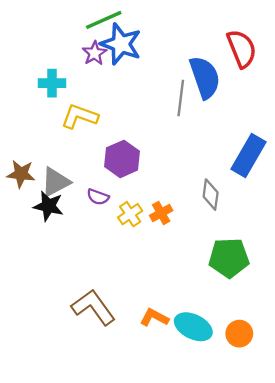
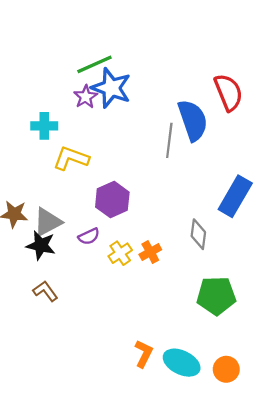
purple semicircle: (98, 197) -> (89, 236), turned -45
brown L-shape: (93, 307) -> (45, 291), moved, size x0.6
orange L-shape: (154, 318) -> (144, 354), turned 88

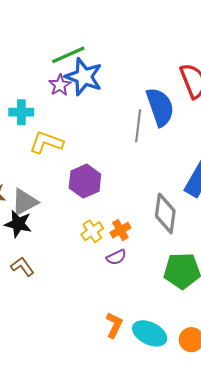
gray diamond: (198, 234) -> (165, 213), size x1.4
purple semicircle: (89, 236) -> (116, 257), moved

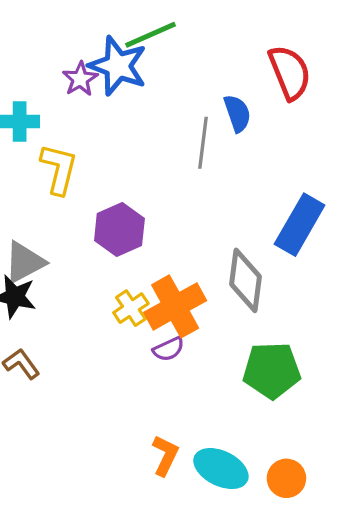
green line: (68, 55) -> (151, 35), moved
blue semicircle: (160, 107) -> (237, 113), size x0.6
yellow L-shape: (46, 142) -> (59, 169), turned 84
orange cross: (120, 230) -> (175, 306), size x1.8

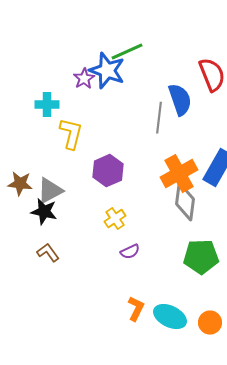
blue semicircle: (237, 113) -> (180, 100), size x1.4
orange cross: (175, 306) -> (179, 174), moved
purple semicircle: (169, 349) -> (130, 252), moved

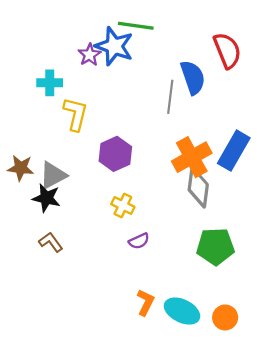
green line: (127, 52) -> (136, 26), turned 32
yellow cross: (115, 219) -> (123, 206), turned -30

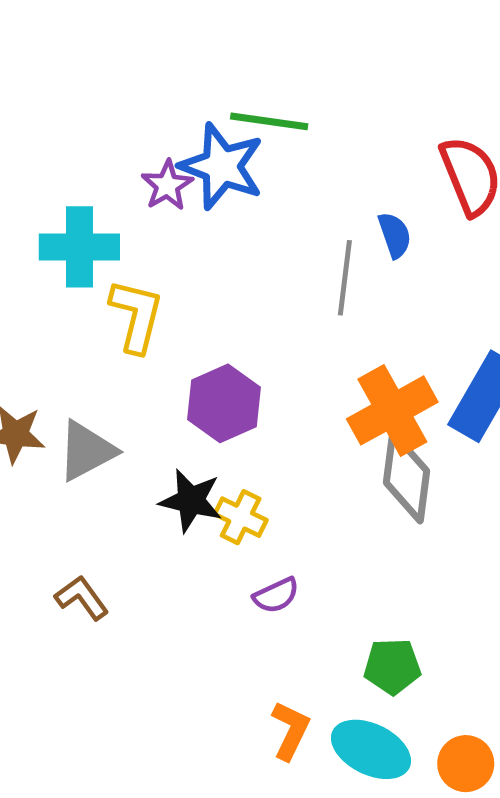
blue semicircle: (193, 77) -> (395, 235), size x0.6
cyan cross: (50, 83) -> (79, 247), size x1.4
black star: (46, 198) -> (191, 501), moved
green pentagon: (215, 246) -> (392, 666), moved, size x0.7

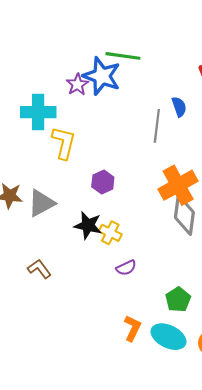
purple hexagon: (224, 403) -> (103, 182), size x0.7
green pentagon: (392, 666) -> (178, 300), turned -30

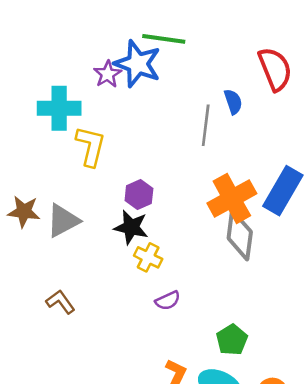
black star: (88, 225) -> (131, 227), moved

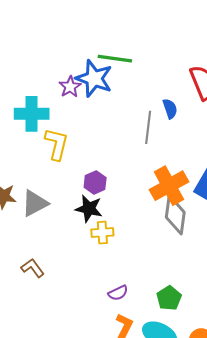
yellow cross: (148, 257) -> (102, 233), turned -30
purple semicircle: (168, 301) -> (118, 293), moved

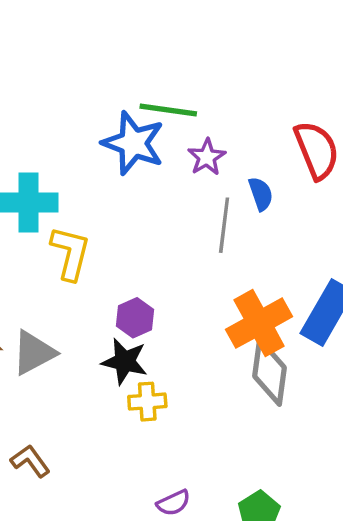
purple star: (70, 87) -> (207, 157), moved

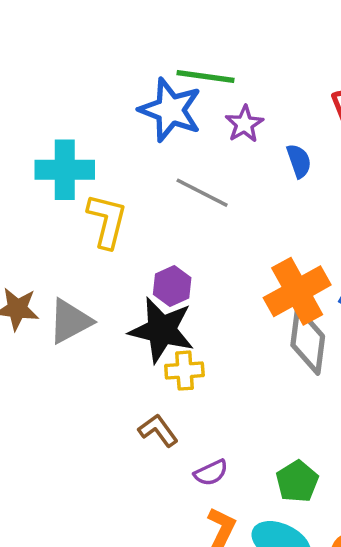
gray line: (224, 225) -> (202, 193), moved, turned -70
black star: (125, 361) -> (162, 330), size x1.4
brown L-shape: (30, 461) -> (158, 430), moved

